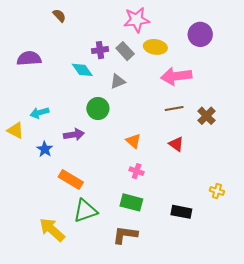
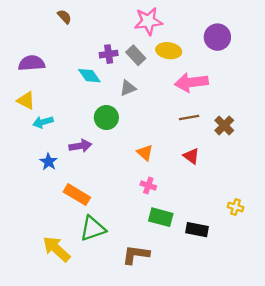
yellow triangle: (15, 130) -> (26, 101), moved
green rectangle: (131, 202) -> (161, 217), moved

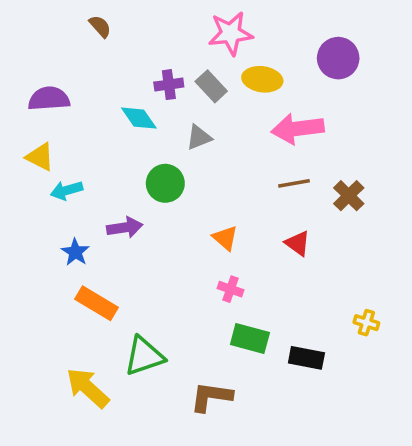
orange rectangle: (77, 195) -> (97, 303), moved

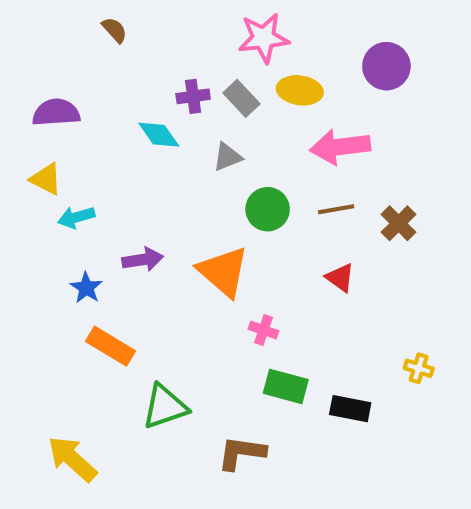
green circle: (165, 183) -> (268, 209), moved
orange triangle: (225, 238) -> (223, 272), moved, size x1.8
yellow arrow: (88, 388) -> (72, 459), moved

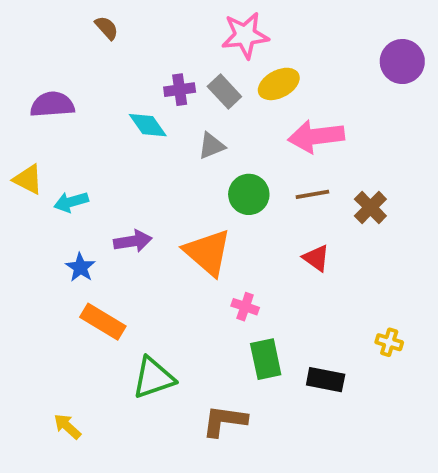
purple circle: (386, 66) -> (402, 62), moved
yellow ellipse: (300, 90) -> (279, 84), turned -36
yellow triangle: (46, 179) -> (28, 179), moved
green rectangle: (286, 386) -> (266, 359), turned 63
yellow arrow: (72, 459) -> (67, 426), size x0.6

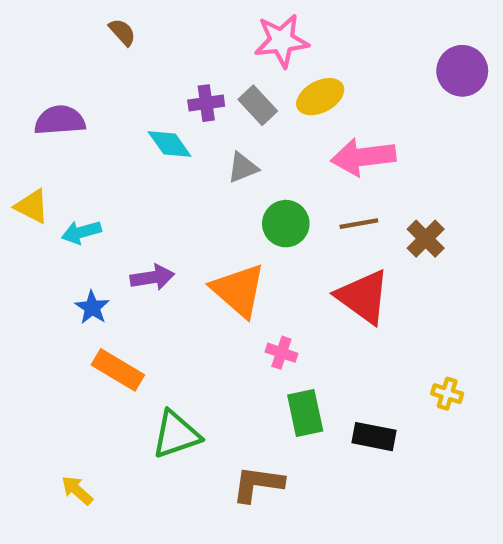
red triangle: (316, 258) -> (363, 297), size x1.8

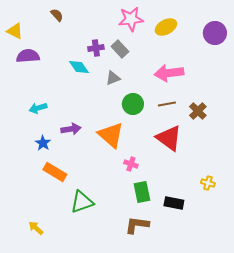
yellow ellipse: (320, 97) -> (166, 27), moved
yellow triangle: (32, 206) -> (15, 31), moved
brown L-shape: (258, 484) -> (137, 225), moved

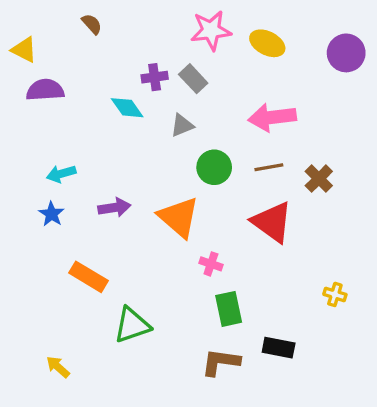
yellow ellipse: (166, 27) -> (267, 43), turned 55
blue star: (43, 143) -> (52, 214), moved
black rectangle: (174, 203) -> (279, 348), moved

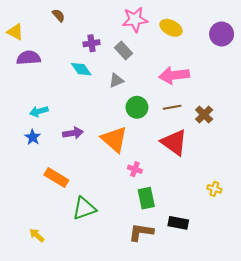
purple cross: (155, 77) -> (92, 43), moved

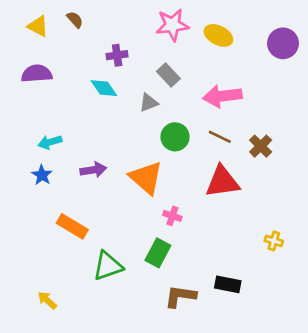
yellow triangle: (15, 32) -> (38, 26), moved
gray rectangle: (124, 51) -> (168, 75), moved
brown line: (172, 107) -> (220, 137), turned 36
red triangle: (174, 142) -> (222, 182), turned -44
green rectangle: (146, 198) -> (158, 253), moved, turned 40

